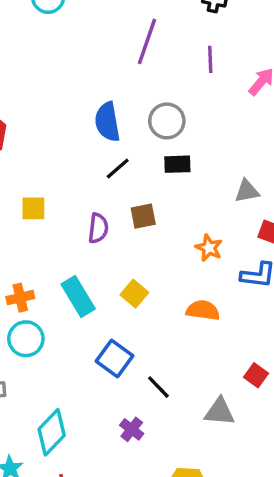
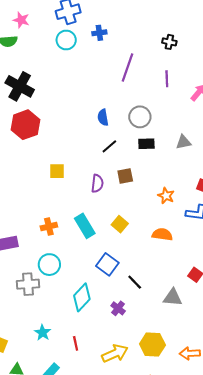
blue semicircle: (107, 122) -> (103, 117), size x0.7
gray triangle: (247, 191) -> (183, 142), moved
cyan circle: (26, 339) -> (49, 265), moved
cyan diamond: (52, 432) -> (82, 297), moved

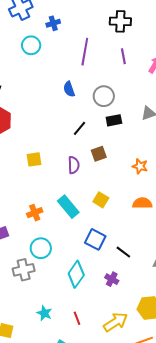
cyan circle: (66, 40) -> (31, 45), moved
black cross: (169, 42) -> (120, 21), size x1.5
blue semicircle: (103, 117) -> (69, 89), moved

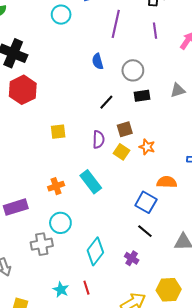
orange star: (140, 166) -> (147, 147), moved
yellow square: (101, 200) -> (122, 152), moved
blue square: (95, 239) -> (146, 202), moved
red line: (77, 318) -> (86, 288), moved

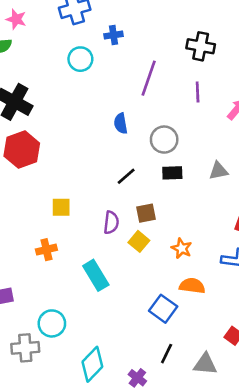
orange star: (147, 147) -> (182, 248), moved
orange cross: (56, 186) -> (46, 250), moved
black line: (145, 231) -> (167, 354), moved, turned 70

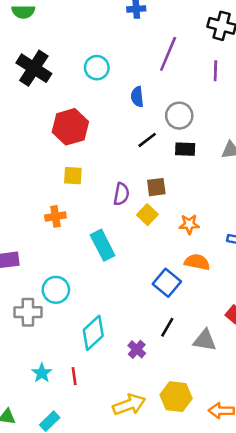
cyan circle: (80, 59) -> (97, 68), moved
red hexagon: (22, 150) -> (70, 127), moved
black line: (126, 176) -> (147, 140), moved
orange star: (182, 248) -> (189, 224), turned -30

